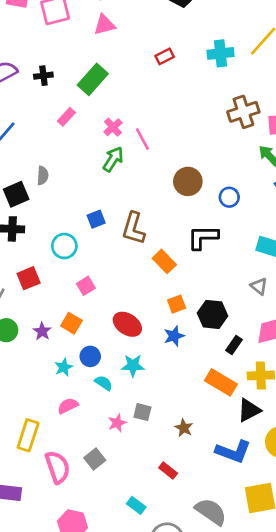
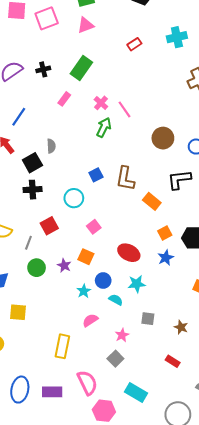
pink star: (117, 423) -> (122, 335), moved
pink semicircle: (58, 467) -> (87, 383), moved
cyan rectangle: (136, 505) -> (136, 392), moved, size x1.5

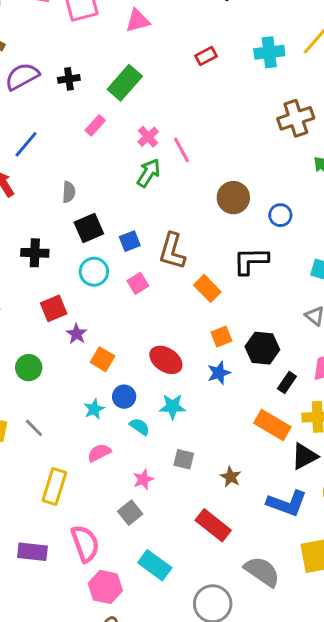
black square: (32, 163) -> (89, 228), moved
pink square: (94, 227) -> (138, 283), moved
gray line: (28, 243) -> (34, 428), moved, turned -72
purple star: (64, 265) -> (77, 334), moved
red rectangle: (173, 361) -> (213, 525), size x1.6

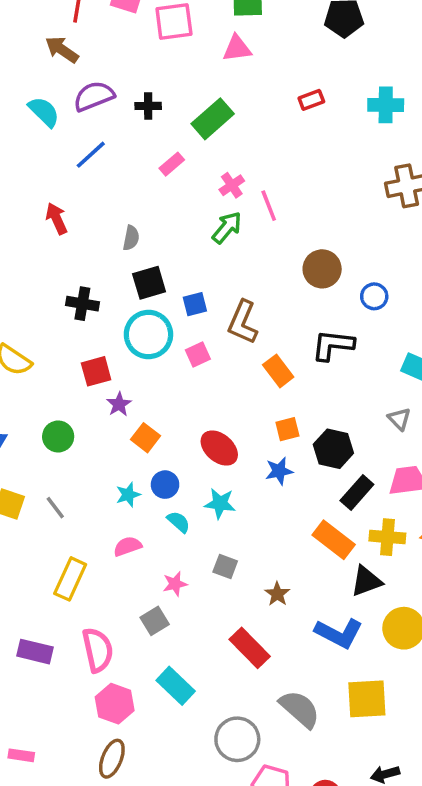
blue line: (26, 144) -> (91, 155), moved
cyan circle: (94, 272) -> (148, 334), size x1.4
black rectangle: (287, 383) -> (357, 492), size x1.4

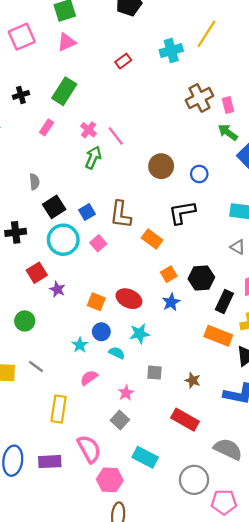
orange square: (145, 438) -> (96, 302), moved

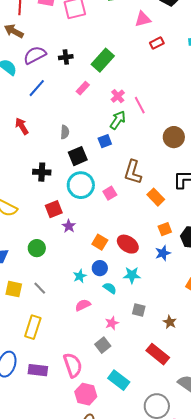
pink triangle: (67, 42) -> (143, 19), moved
blue square: (87, 212) -> (105, 141), moved
yellow rectangle: (59, 409) -> (33, 327), moved

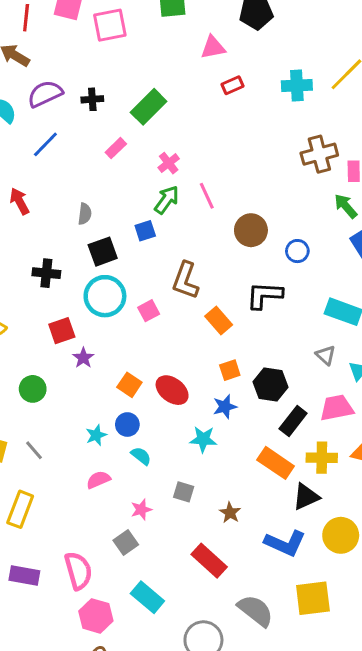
pink line: (140, 105) -> (207, 196), moved
cyan star: (132, 275) -> (203, 439), moved

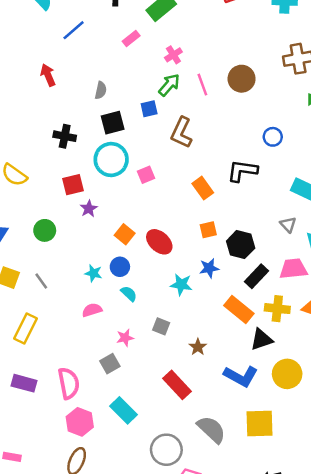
brown circle: (251, 230) -> (242, 79), moved
brown L-shape: (185, 280) -> (181, 133), moved
blue star: (225, 407) -> (209, 268), moved
cyan star: (96, 435) -> (93, 273), turned 30

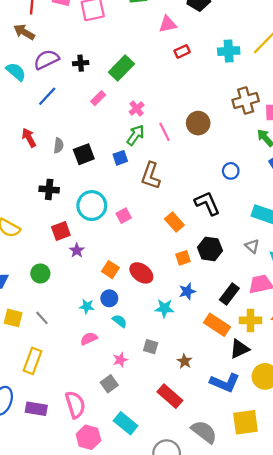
gray semicircle: (101, 90) -> (59, 145), moved
black square: (113, 123) -> (84, 154), moved
black L-shape: (242, 171) -> (207, 203), turned 64
black hexagon: (241, 245) -> (210, 249), moved

